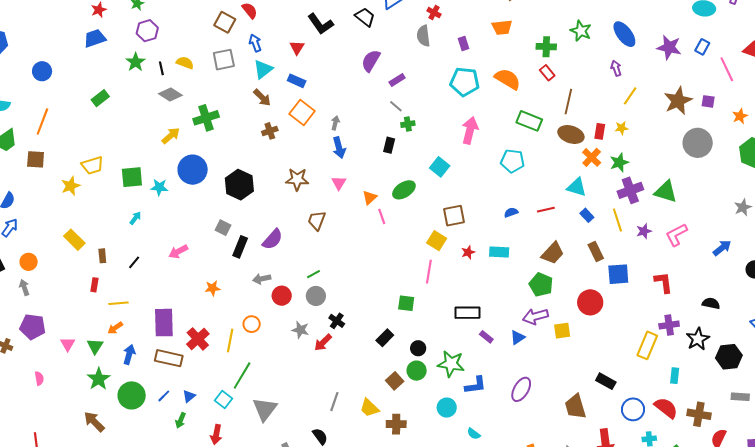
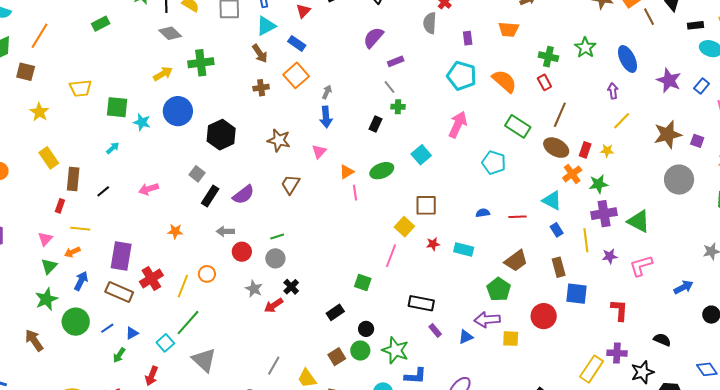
yellow star: (71, 186) -> (39, 112), moved, turned -30
brown rectangle: (102, 256) -> (73, 179), size x1.6
pink triangle: (68, 344) -> (45, 239), moved
gray triangle: (265, 409) -> (204, 360), turned -36

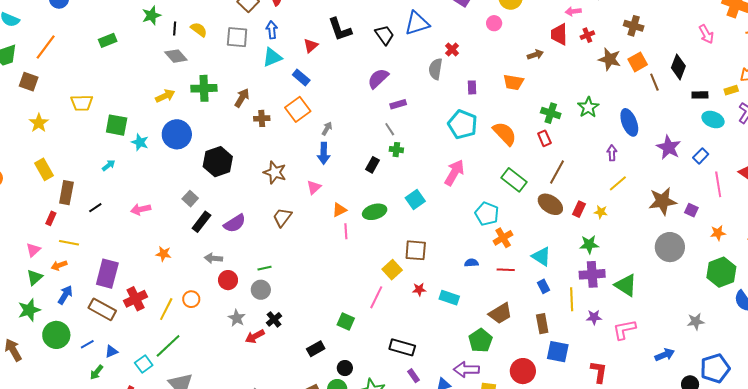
brown arrow: (260, 53) -> (242, 98), moved, turned -120
orange cross: (572, 174) -> (503, 238), moved

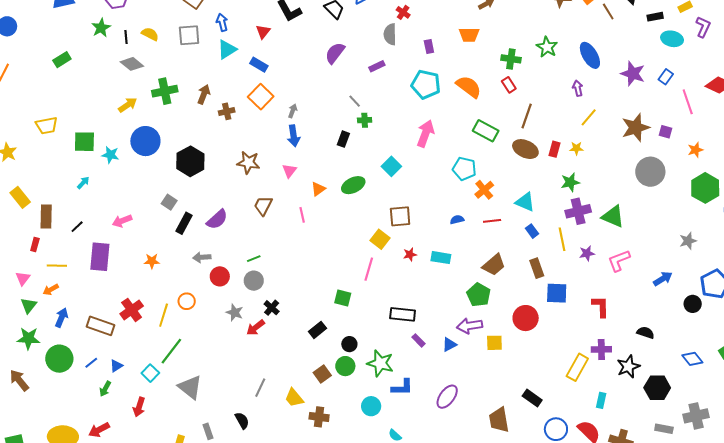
purple rectangle: (398, 104) -> (377, 66), moved
pink line: (346, 231) -> (302, 215), moved
purple rectangle: (107, 274) -> (100, 257), moved
green star: (29, 310) -> (28, 338), turned 30

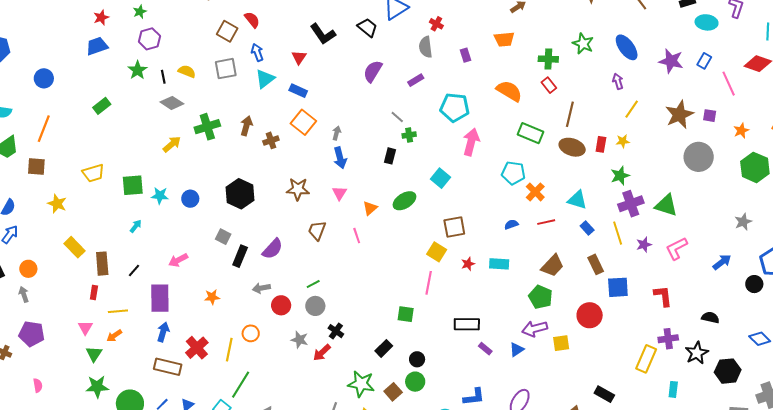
cyan pentagon: (426, 84) -> (455, 107), moved
blue circle: (145, 141) -> (190, 199), moved, size x0.6
blue arrow: (62, 318) -> (163, 332), moved
green star: (380, 363) -> (361, 384), moved

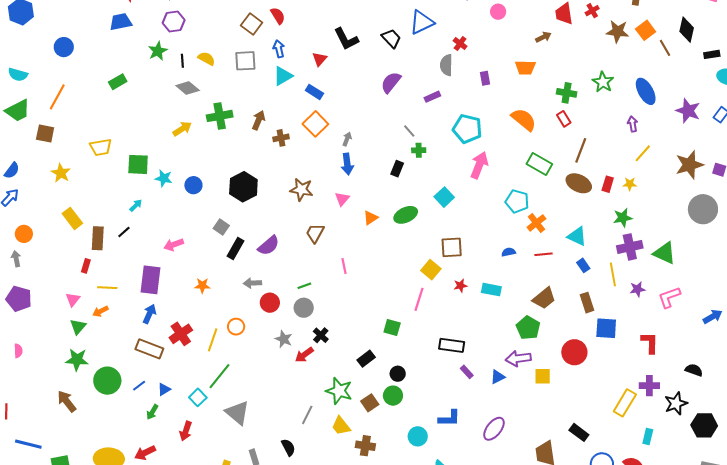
pink line: (357, 236) -> (344, 266), moved
black line: (134, 270) -> (124, 232), moved

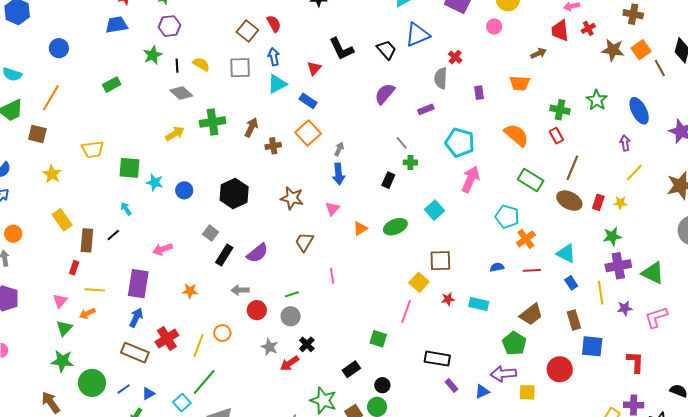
cyan arrow: (136, 205) -> (126, 209), turned -80

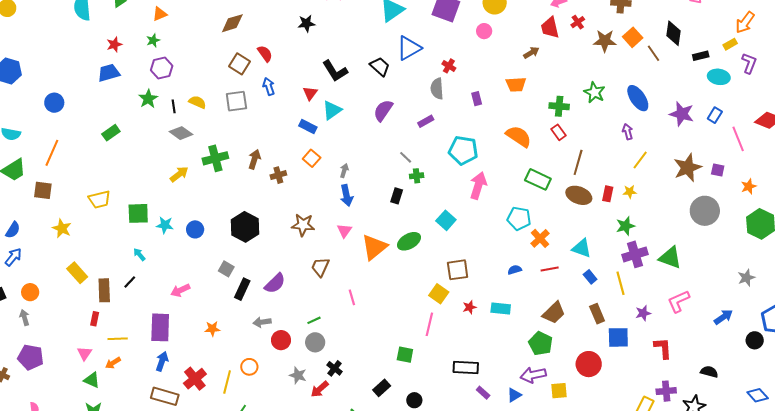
cyan triangle: (277, 84) -> (332, 110), moved
orange square: (308, 133) -> (312, 158), size x0.7
orange triangle: (360, 228) -> (374, 247), size x1.8
purple star: (625, 308) -> (643, 313), moved
green triangle: (64, 328) -> (92, 380), turned -42

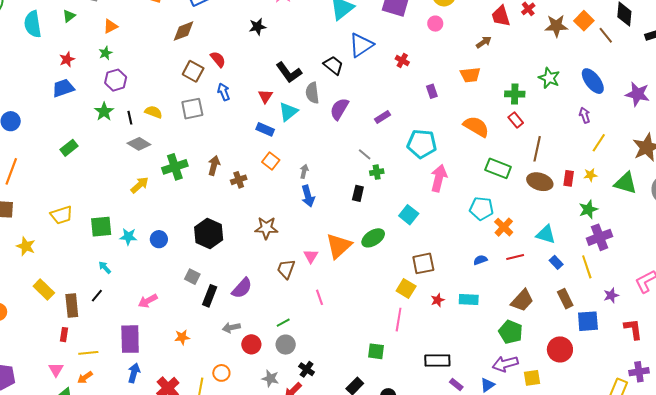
gray semicircle: (437, 89) -> (312, 93), moved
pink triangle: (344, 231) -> (311, 256), moved
green triangle: (670, 258) -> (626, 183), moved

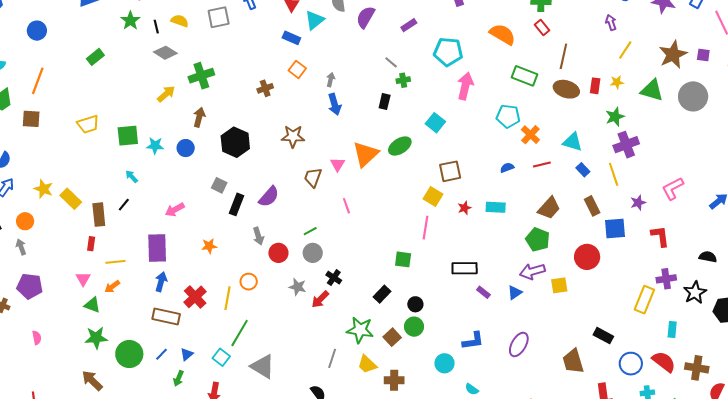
brown arrow: (214, 165) -> (199, 117), moved
yellow star: (26, 246) -> (43, 189), moved
gray arrow: (231, 328) -> (258, 236), turned -96

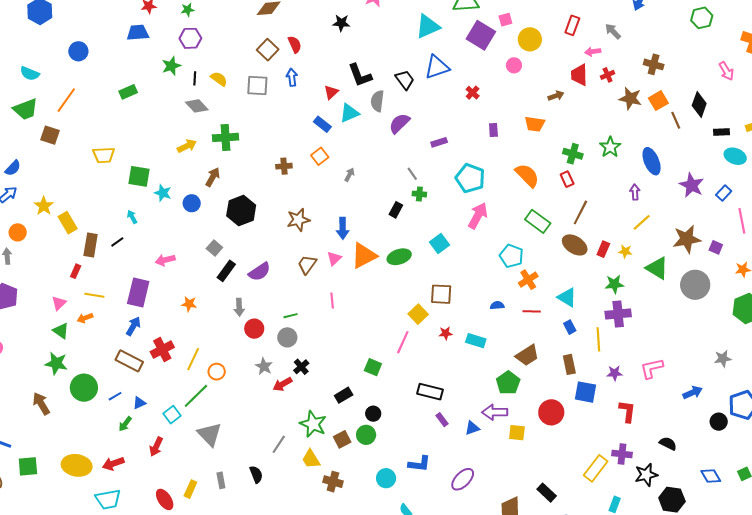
blue arrow: (335, 104) -> (343, 228), moved
brown star: (293, 136) -> (298, 220), turned -30
orange circle: (249, 282) -> (217, 372), moved

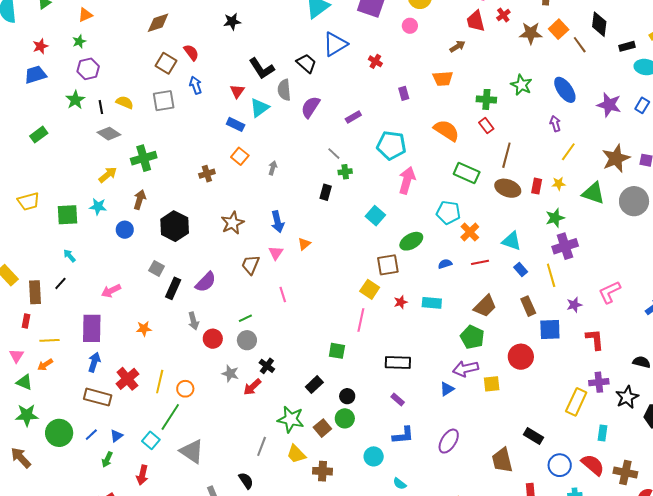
cyan star: (163, 193) -> (98, 207), moved
orange triangle: (364, 256) -> (304, 244), size x0.5
green ellipse: (399, 257) -> (411, 241), moved
purple rectangle: (442, 420) -> (398, 400), moved

